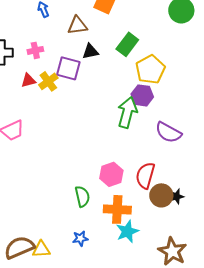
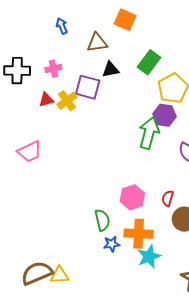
red semicircle: (145, 175) -> (168, 198), size x0.6
blue star: (80, 238) -> (112, 244), moved

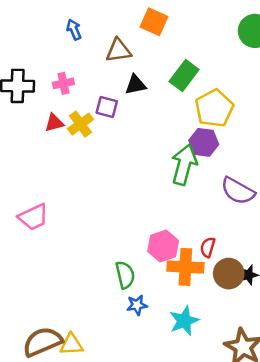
purple square: (88, 87) -> (107, 107), size x0.7
pink trapezoid: (30, 152) -> (33, 217), moved
orange cross: (139, 234) -> (185, 267), moved

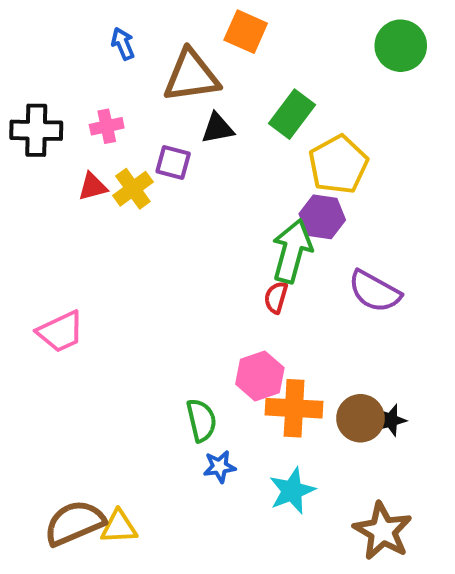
brown triangle: (119, 51) -> (191, 76), size x1.4
red semicircle: (208, 247) -> (276, 297), moved

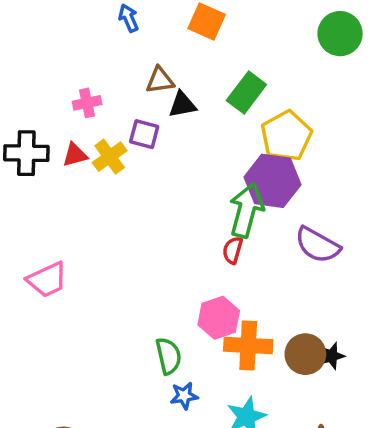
blue arrow: (123, 44) -> (129, 18), moved
brown triangle: (191, 76) -> (160, 80), moved, size x0.6
black cross: (36, 130) -> (26, 153), moved
purple hexagon: (322, 217) -> (272, 181), size x1.4

